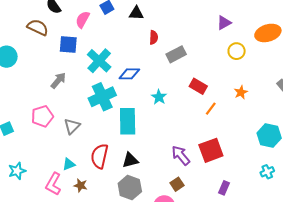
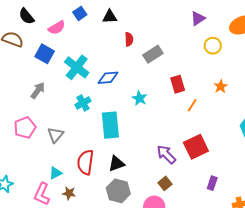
pink semicircle: (83, 20) -> (57, 28), turned -144
blue square: (68, 45) -> (45, 54), turned 30
red rectangle: (198, 86) -> (178, 84), turned 48
cyan cross: (102, 97) -> (83, 103), size x0.6

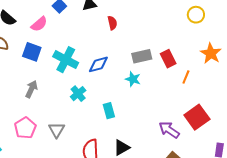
gray rectangle: (153, 54) -> (142, 56), moved, turned 30
orange star: (221, 86) -> (211, 53), size x1.5
cyan rectangle: (110, 125) -> (109, 111), size x0.6

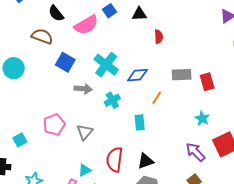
pink semicircle: (39, 24) -> (86, 25), size x1.4
blue square: (32, 52) -> (65, 62), moved
orange line: (186, 77) -> (157, 98), moved
cyan star: (133, 79) -> (202, 118), moved
gray arrow: (31, 89) -> (83, 89), moved, turned 60

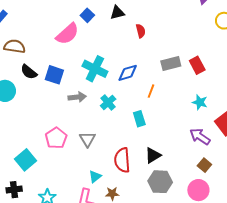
black semicircle: (56, 13) -> (29, 72), moved
brown semicircle: (42, 36) -> (15, 46), moved
cyan square: (20, 140) -> (25, 160), size x1.5

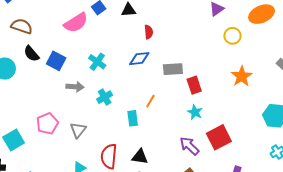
red rectangle: (197, 65) -> (194, 85), moved
cyan cross: (95, 69) -> (97, 62), size x0.7
blue diamond: (128, 73) -> (139, 59), moved
orange line: (151, 91) -> (150, 101), moved
black triangle: (153, 155) -> (140, 157), turned 30

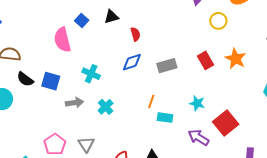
pink semicircle: (76, 23) -> (62, 40), turned 120
red rectangle: (194, 85) -> (205, 60), moved
cyan rectangle: (133, 118) -> (165, 118), moved, turned -63

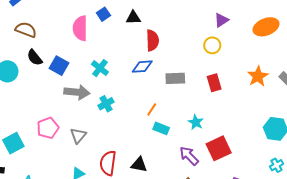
yellow circle: (218, 21) -> (212, 45), moved
red semicircle: (135, 34) -> (152, 40), size x1.5
orange star: (236, 59) -> (258, 76), moved
gray arrow: (74, 103) -> (77, 92), size x1.4

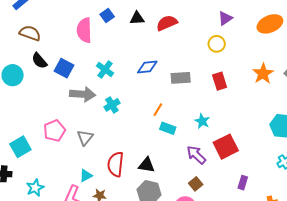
red semicircle: (152, 40) -> (167, 23), moved, turned -110

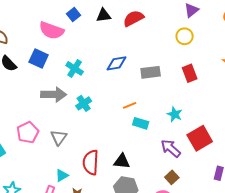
pink semicircle: (84, 30) -> (52, 30), turned -65
blue square: (64, 68) -> (39, 59), moved
orange line: (158, 110) -> (130, 105), turned 40

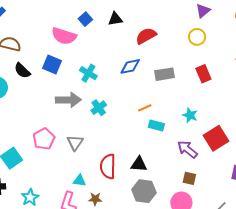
red semicircle: (133, 18) -> (146, 36), moved
cyan triangle: (62, 175) -> (79, 181), turned 40
brown square: (172, 177) -> (189, 178), turned -32

